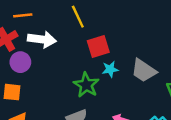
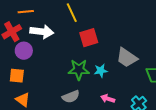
cyan star: (110, 69) -> (101, 71), moved
green star: (86, 85) -> (79, 70), turned -30

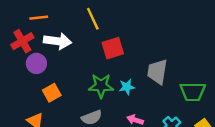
gray trapezoid: (127, 58) -> (157, 72), turned 65
orange square: (17, 76) -> (52, 93), moved, turned -35

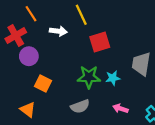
orange line: (39, 18) -> (31, 14), turned 63
white arrow: (58, 41) -> (58, 31), moved, size x0.7
orange square: (52, 93) -> (43, 83), turned -35

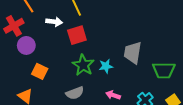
red square: (100, 42) -> (77, 35), moved
green star: (89, 77) -> (83, 65), turned 30

